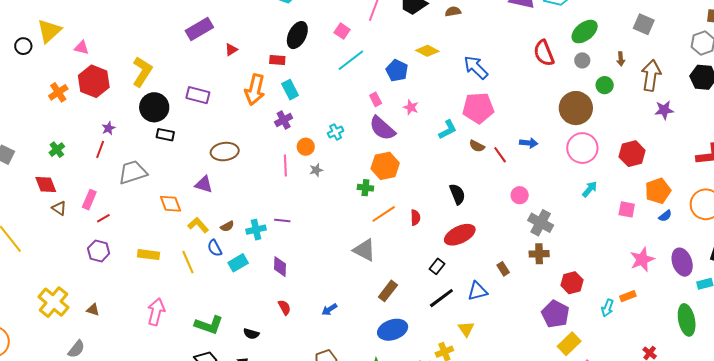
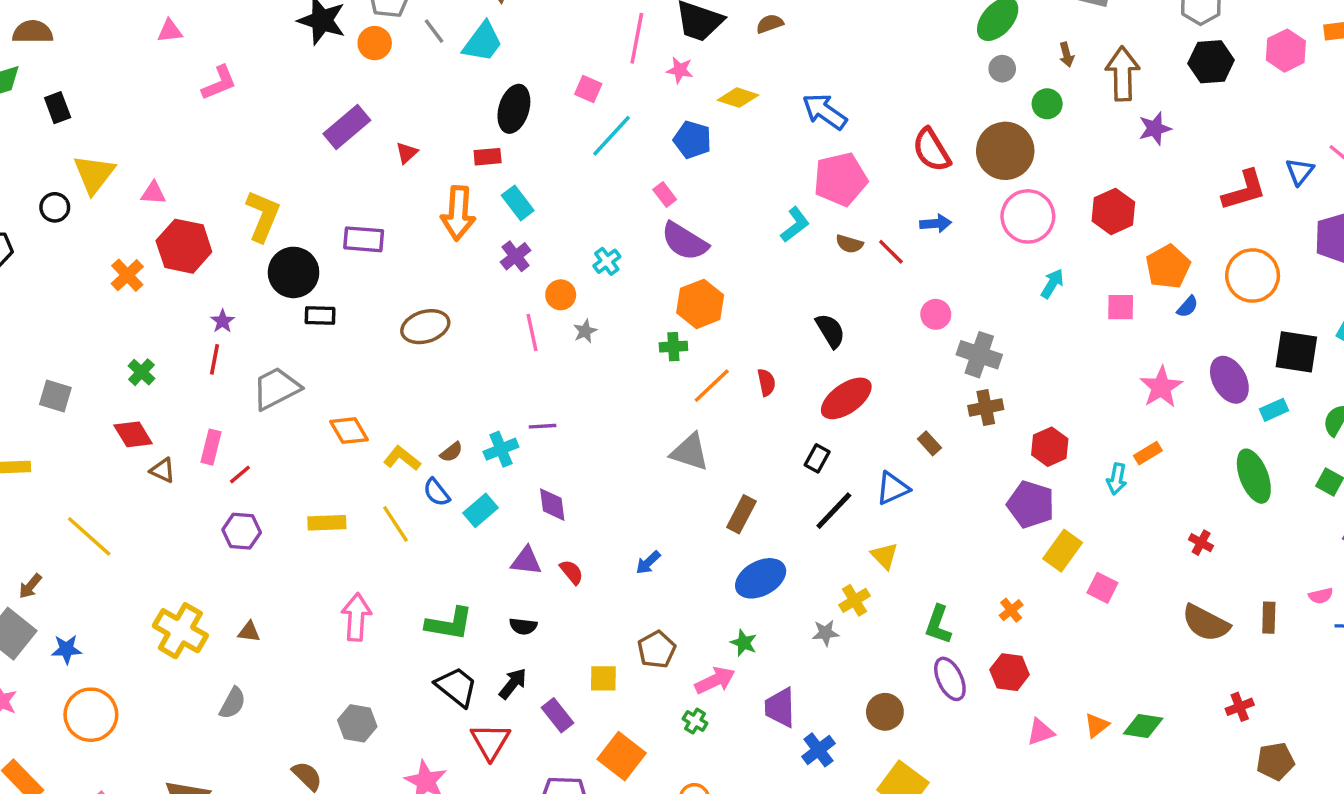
red semicircle: (544, 53) -> (931, 150), moved
pink star: (411, 107) -> (680, 70), moved
purple triangle: (204, 184) -> (526, 561), moved

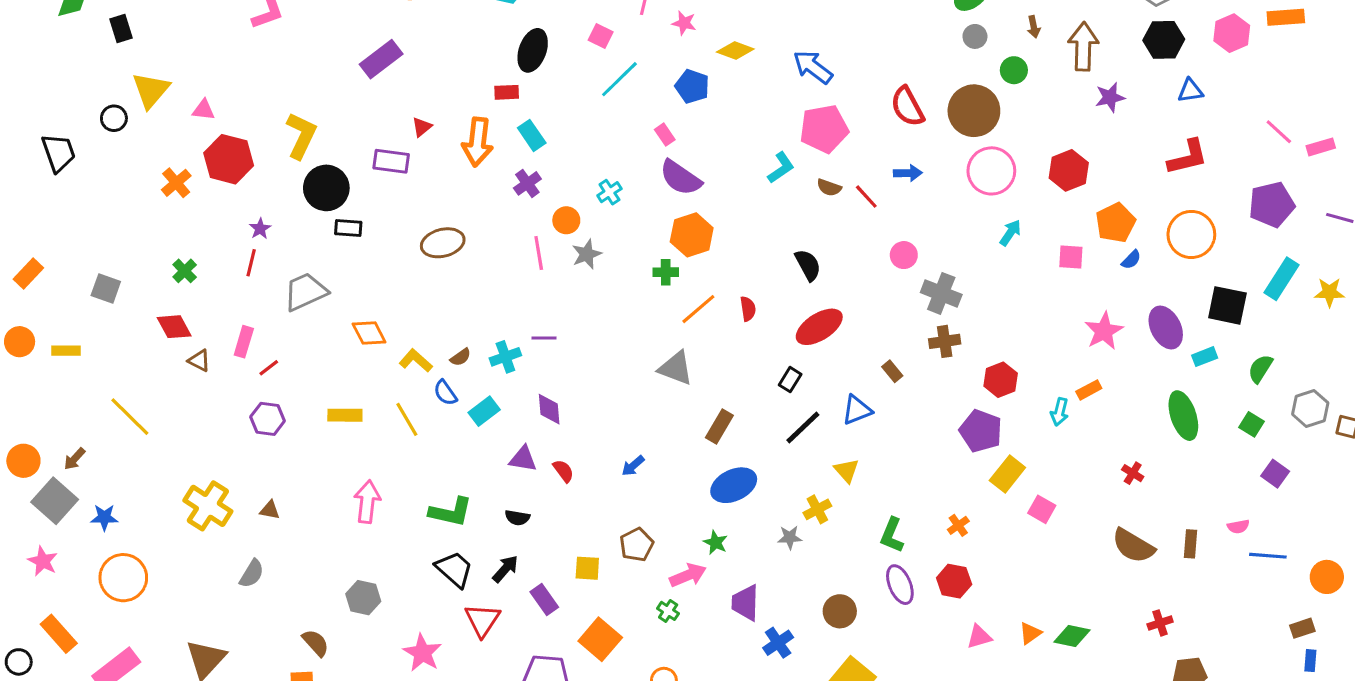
red triangle: (407, 153) -> (422, 127), moved
blue triangle: (1300, 172) -> (1190, 91), moved, turned 40
gray star: (585, 331) -> (587, 254), size x1.4

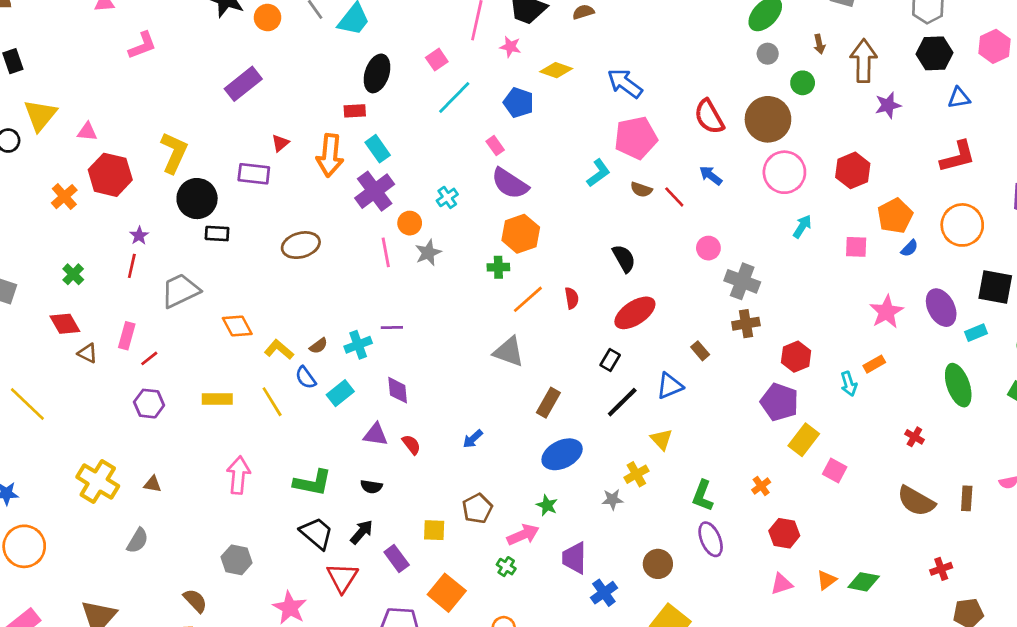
pink square: (601, 36) -> (437, 60), turned 30
blue arrow: (908, 173) -> (711, 176), turned -140
purple cross: (527, 183) -> (375, 191), size x1.6
cyan arrow: (1060, 412) -> (849, 384), turned -30
red hexagon: (954, 581) -> (784, 533), moved

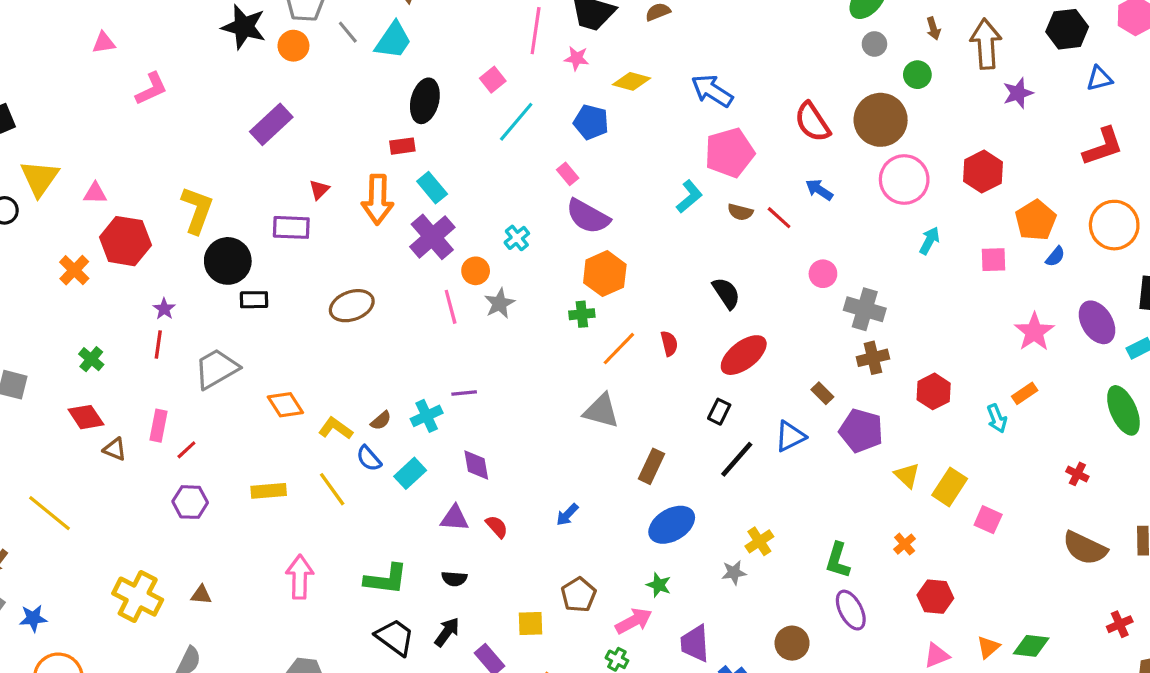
purple pentagon: (779, 402) -> (861, 431), moved
yellow triangle: (661, 439) -> (907, 475), moved

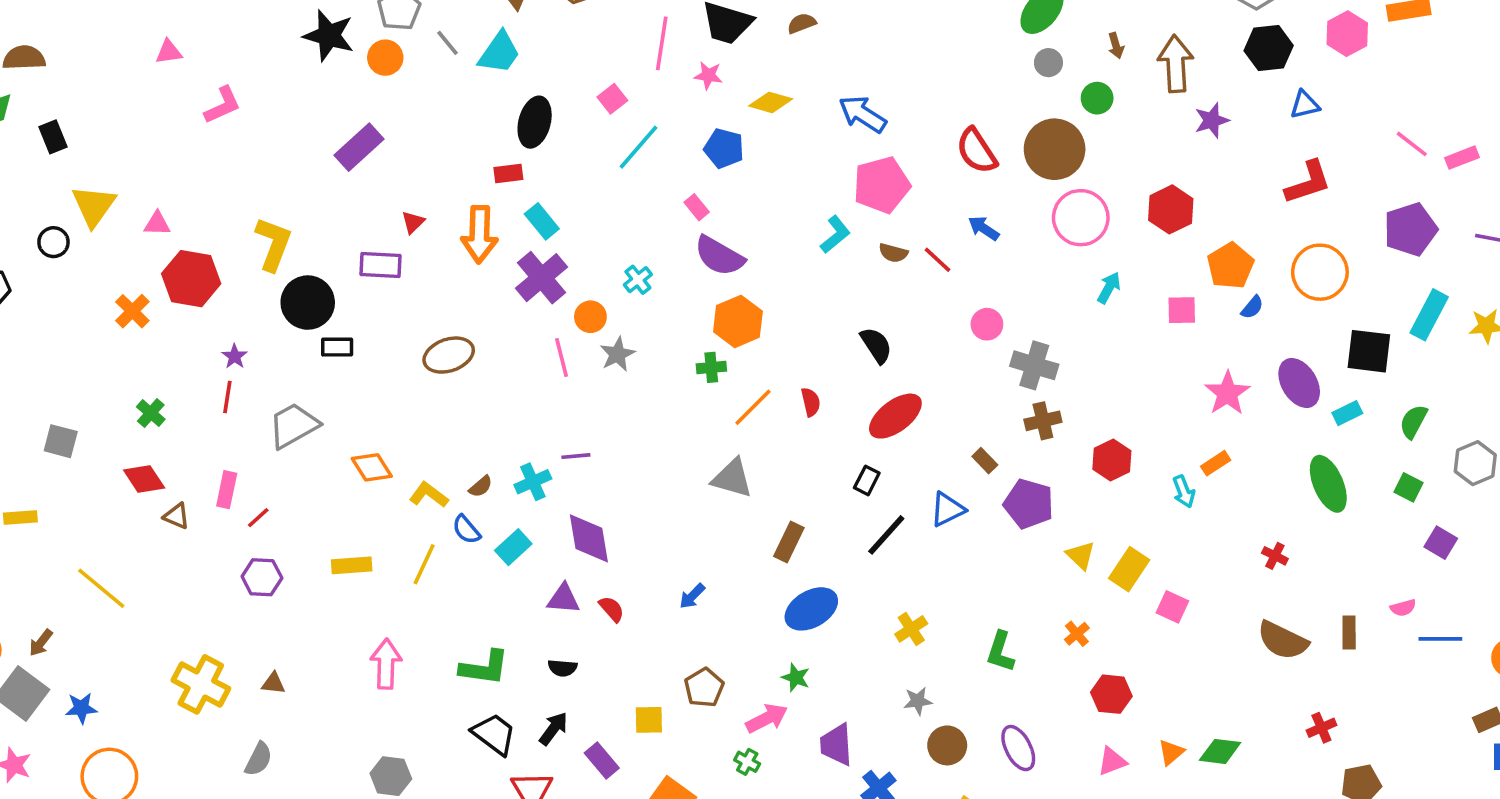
purple diamond: (476, 465) -> (589, 538), size x1.4
yellow line: (332, 489) -> (424, 564), turned 60
gray star: (734, 573) -> (918, 701), moved
purple ellipse: (851, 610) -> (1018, 748), moved

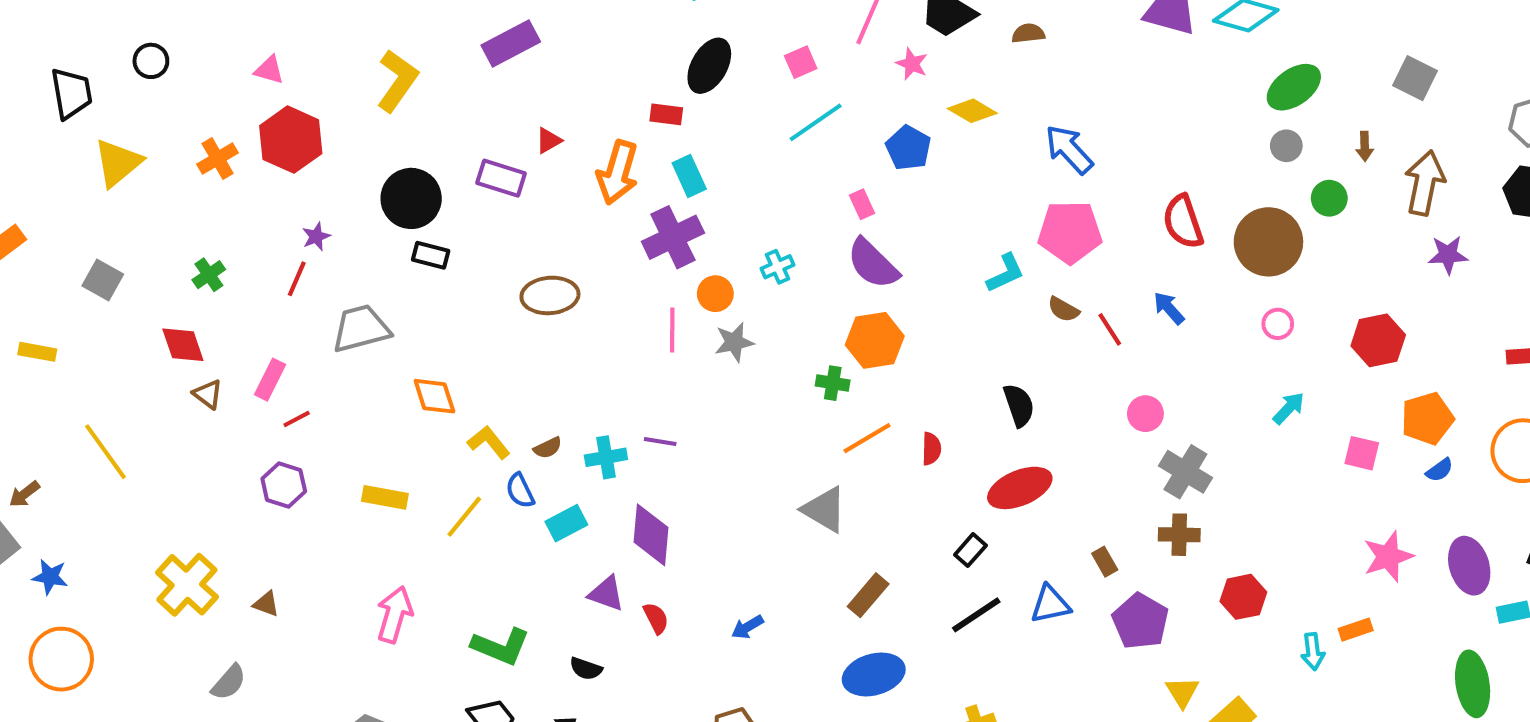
yellow triangle: (94, 206) -> (118, 163), moved
pink circle: (1081, 218) -> (1278, 324), size x0.5
yellow L-shape: (273, 244) -> (397, 81), moved

